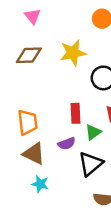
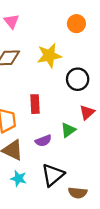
red rectangle: (76, 113) -> (35, 104), moved
black triangle: (91, 164) -> (53, 175), moved

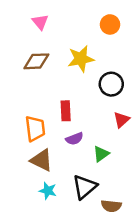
green triangle: (68, 130) -> (101, 154), moved
purple semicircle: (43, 141) -> (74, 139), moved

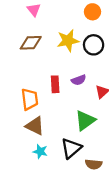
black circle: (111, 84) -> (94, 45), moved
purple semicircle: (74, 139) -> (79, 80), moved
green triangle: (101, 154) -> (85, 121), size x1.5

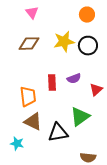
black triangle: (71, 148) -> (58, 133), moved, turned 30
cyan star: (40, 151) -> (17, 144), moved

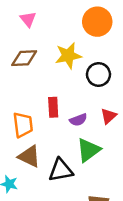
orange circle: (87, 15) -> (97, 22), size x1.5
black circle: (88, 46) -> (98, 74), moved
purple semicircle: (74, 79) -> (78, 120), moved

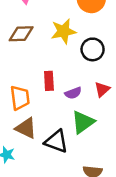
black triangle: (61, 170) -> (56, 141), turned 30

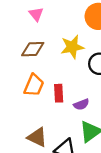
orange trapezoid: (20, 98) -> (34, 85), moved, turned 30

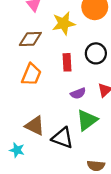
yellow star: (72, 47) -> (64, 23), moved
red rectangle: (59, 93) -> (67, 62), moved

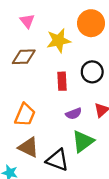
orange trapezoid: (31, 75) -> (25, 115), moved

